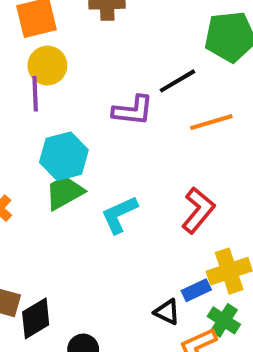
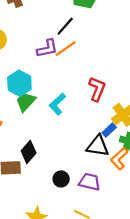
orange line: (211, 122) -> (66, 49), moved
black triangle: (167, 312) -> (98, 146), size x1.6
black diamond: (36, 318) -> (29, 152), moved

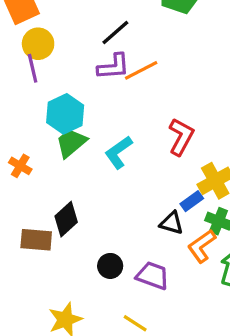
black line: (65, 26) -> (115, 33), moved
black triangle: (98, 146) -> (172, 223), size x0.7

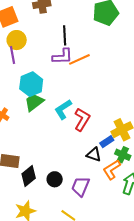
black line: (115, 33) -> (65, 35), turned -54
red L-shape: (181, 137) -> (82, 119), moved
black diamond: (66, 219) -> (29, 176), moved
purple trapezoid: (153, 276) -> (81, 186), turned -90

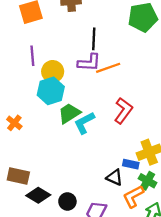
yellow circle: (17, 40) -> (53, 72), moved
green trapezoid: (34, 102) -> (69, 113), moved
red L-shape: (82, 119) -> (123, 111), moved
blue rectangle: (107, 142) -> (131, 164), turned 40
black diamond: (29, 176) -> (38, 195), turned 65

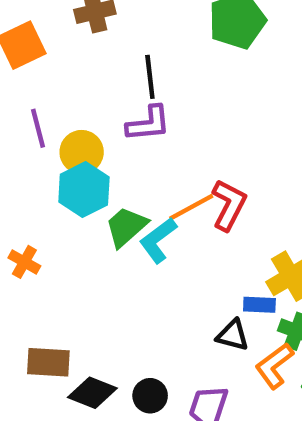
orange line: (108, 68) -> (191, 207), moved

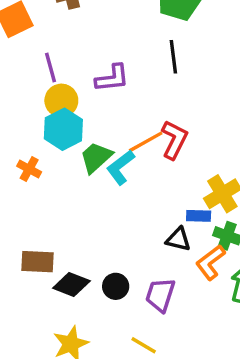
black line: (150, 77) -> (173, 57), moved
purple line: (38, 128) -> (50, 67), moved
orange cross: (24, 262) -> (29, 169), moved

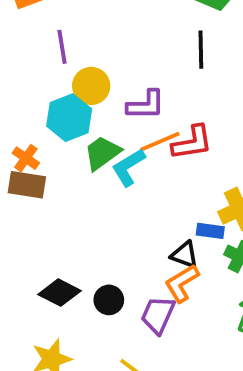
purple L-shape: (112, 78) -> (146, 105), moved
yellow circle: (61, 101) -> (91, 86), moved
red L-shape: (174, 140) -> (192, 143), turned 48
brown rectangle: (38, 262) -> (27, 185), moved
orange L-shape: (210, 262) -> (182, 283), moved

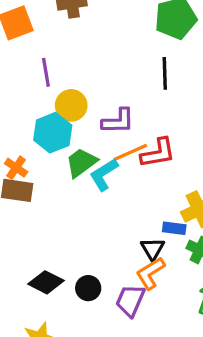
black triangle: (185, 255) -> (153, 249), turned 40

